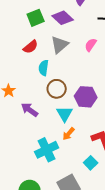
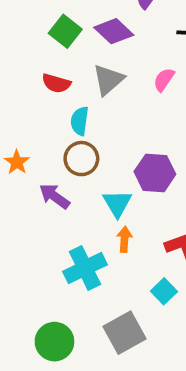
green square: (36, 18) -> (65, 31), turned -30
red semicircle: (31, 47) -> (56, 83), turned 56
brown circle: (57, 89) -> (81, 159), moved
orange arrow: (69, 134) -> (124, 239), turned 144

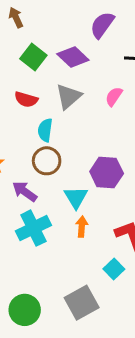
cyan cross: (85, 268) -> (33, 228), moved

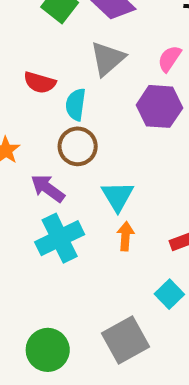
red semicircle: (26, 99) -> (40, 83), moved
purple hexagon: (107, 173) -> (159, 106), moved

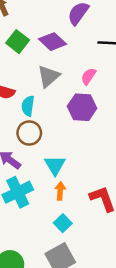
cyan square: (169, 294) -> (63, 223), moved

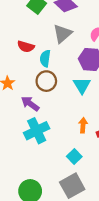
cyan triangle: (55, 165) -> (82, 85), moved
orange arrow: (60, 191) -> (83, 125), moved

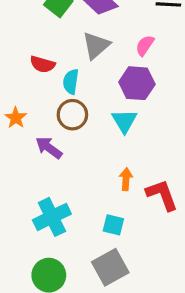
cyan cross: (37, 131) -> (52, 217), moved
cyan square: (74, 157) -> (113, 225), turned -32

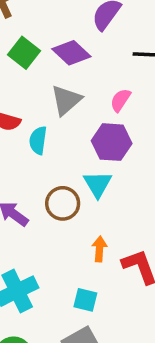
brown circle: (72, 115) -> (63, 203), moved

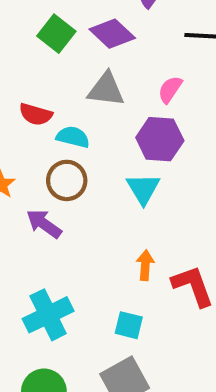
gray triangle: (66, 100) -> (106, 89), turned 48
cyan semicircle: (38, 140) -> (73, 137), turned 96
brown circle: (63, 203) -> (67, 180), moved

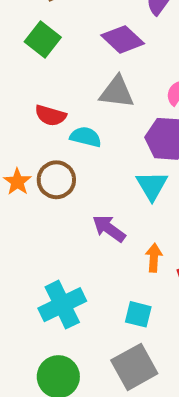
green square: (56, 34) -> (43, 39), moved
brown circle: (67, 180) -> (56, 180), moved
purple arrow: (44, 224) -> (109, 229), moved

